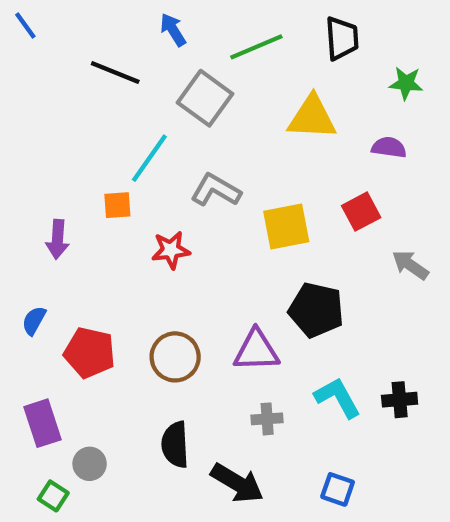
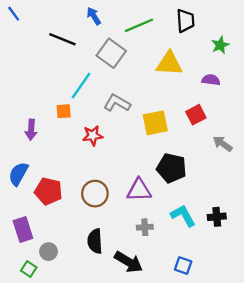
green star: (406, 83) -> (220, 45), turned -30
blue semicircle: (34, 321) -> (18, 174), size x1.5

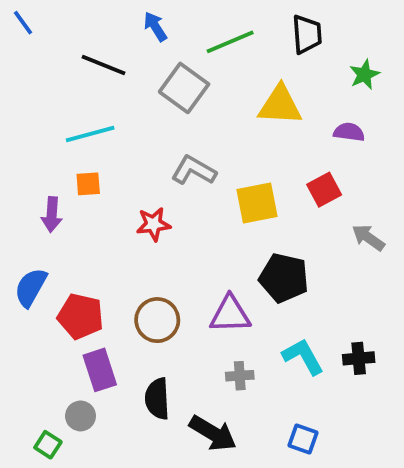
cyan line: (81, 86) -> (90, 134), moved, turned 40
orange square: (64, 111) -> (88, 184), moved
purple rectangle: (23, 230) -> (100, 370), moved

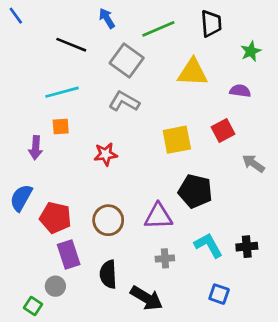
gray L-shape: (194, 170) -> (124, 101), moved
blue square: (303, 439) -> (219, 294), moved

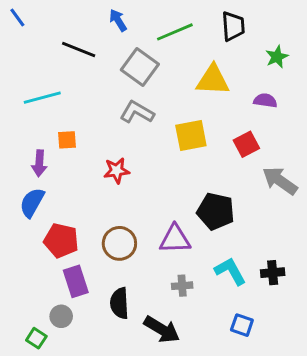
cyan line: (62, 92) -> (42, 98), moved
yellow square: (177, 140) -> (191, 136), moved
gray arrow: (253, 163) -> (280, 181), size x1.4
blue semicircle: (21, 198) -> (32, 203), moved

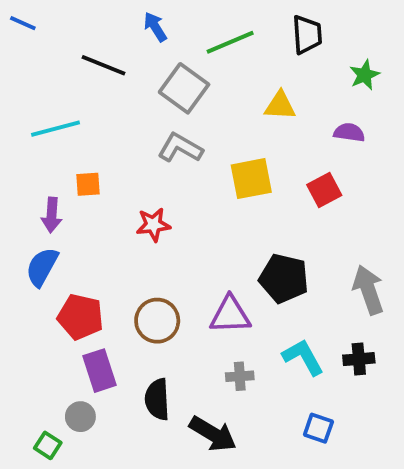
blue line: (17, 17) -> (23, 23), turned -30
yellow triangle: (213, 80) -> (280, 106), size x0.7
gray arrow: (280, 181) -> (368, 290), moved, turned 36

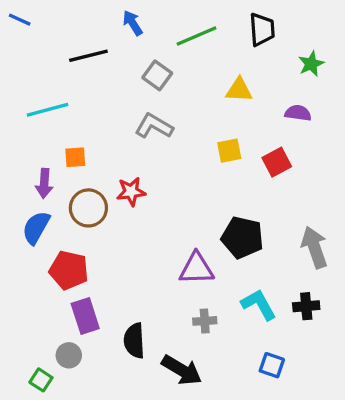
black line: (103, 65) -> (88, 56), turned -36
gray square: (184, 88) -> (157, 75), size x0.7
yellow square: (251, 179) -> (229, 151), moved, size x0.7
brown circle: (157, 321) -> (88, 208), moved

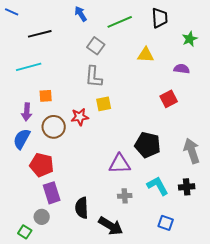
black line: (88, 56) -> (40, 34), moved
gray L-shape: (154, 126) -> (94, 77), turned -115
yellow square: (229, 151) -> (104, 104), moved

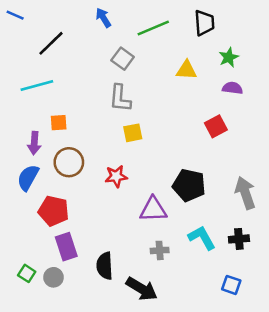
black line: (40, 34) -> (51, 43), turned -30
green star: (190, 39) -> (229, 57), moved
red star: (80, 117) -> (116, 176), moved
blue square: (166, 223) -> (231, 285), moved
green square: (25, 232) -> (27, 273), moved

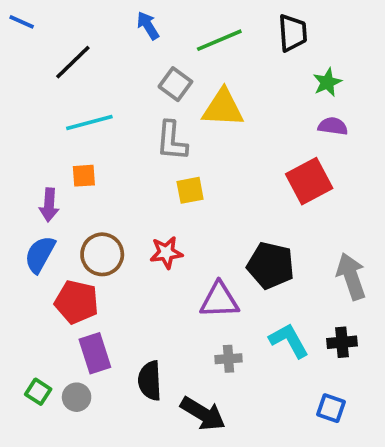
yellow triangle: (186, 70) -> (223, 108), moved, size x1.4
cyan line: (37, 85) -> (89, 123), moved
red square: (216, 126) -> (309, 181), size x1.4
brown circle: (69, 162) -> (102, 254), moved

